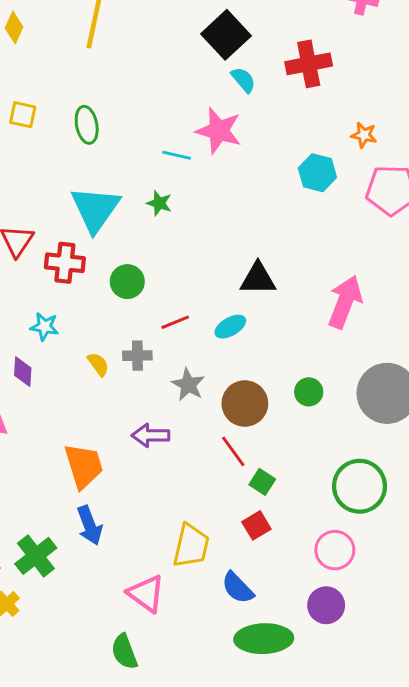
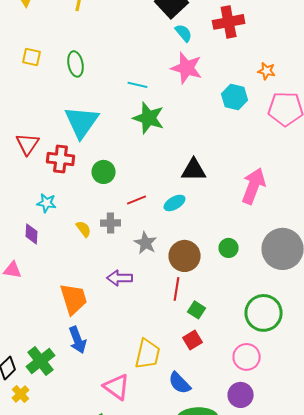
pink star: (219, 131) -> (187, 68), moved
green star: (159, 203) -> (149, 118), moved, size x1.8
red line: (233, 451) -> (177, 289), turned 45

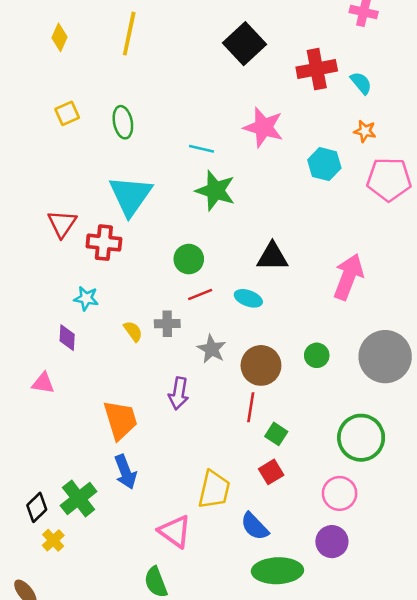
cyan semicircle: (184, 33) -> (361, 83), moved
yellow square: (32, 57) -> (67, 113), turned -36
green circle: (104, 172) -> (189, 259), moved
cyan ellipse: (175, 203) -> (248, 298), turned 50
purple arrow: (120, 278) -> (179, 393), turned -80

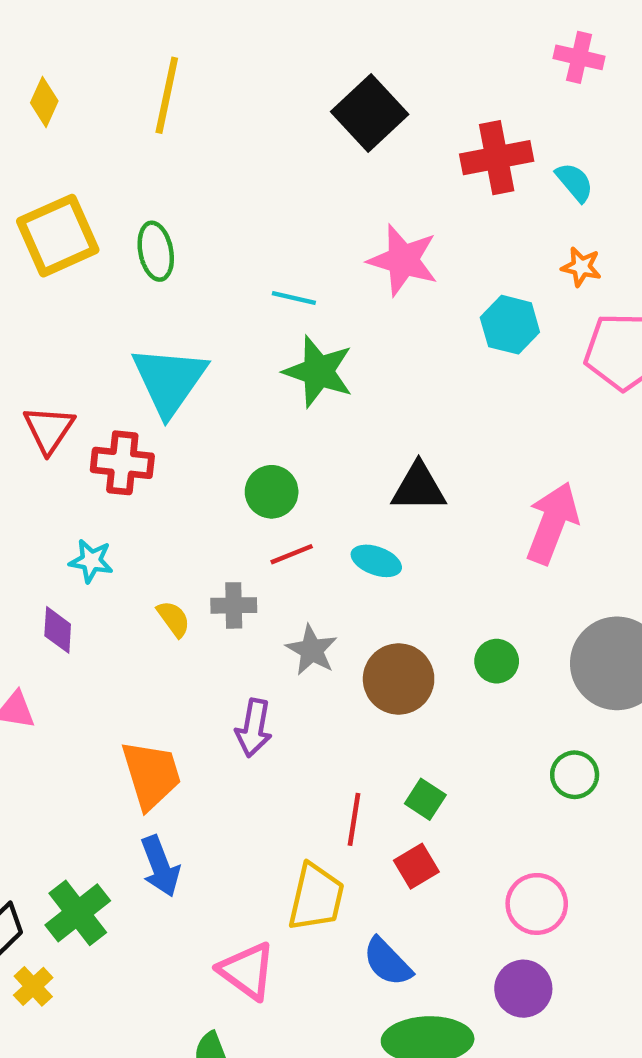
yellow square: (67, 113) -> (58, 236), size x1.8
red line: (251, 407) -> (354, 819), moved
green circle: (361, 438) -> (575, 775), moved, size x0.6

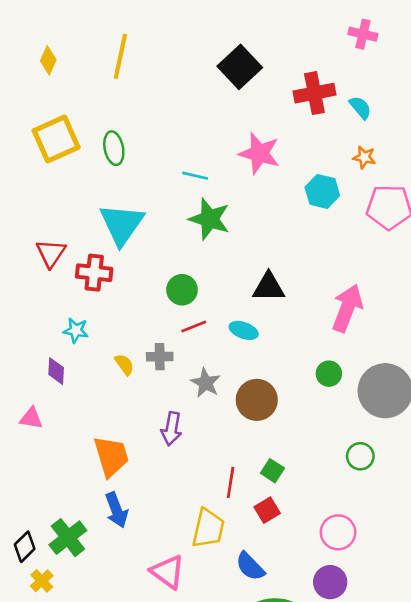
green circle: (497, 661) -> (329, 374), moved

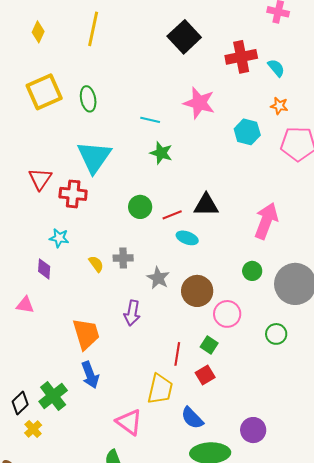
green star: (210, 219) -> (161, 153), size x0.7
red line: (194, 326) -> (172, 215), moved
pink circle: (338, 532) -> (227, 314), moved

